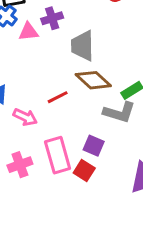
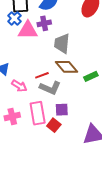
pink triangle: (28, 32) -> (28, 30), size x1.5
gray L-shape: (119, 112) -> (50, 88), moved
purple square: (94, 146) -> (62, 110), turned -32

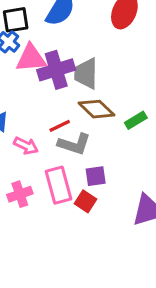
purple cross: (44, 23) -> (56, 70), moved, size x1.6

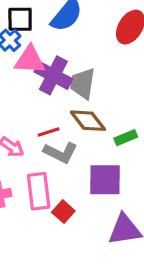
purple cross: (56, 70) -> (53, 75), turned 36
purple square: (96, 176) -> (105, 180), moved, size x1.6

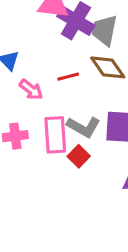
gray L-shape: (61, 152) -> (84, 127), moved

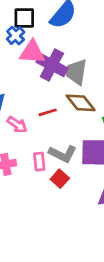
pink rectangle: (55, 135) -> (39, 162), size x0.6

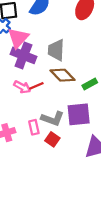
pink triangle: (32, 52) -> (18, 38), turned -45
purple cross: (52, 65) -> (23, 55), moved
pink arrow: (17, 125) -> (22, 87), moved

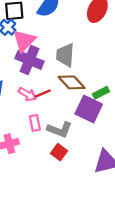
purple square: (79, 114) -> (89, 109), moved, turned 30
pink rectangle: (34, 127) -> (35, 123), moved

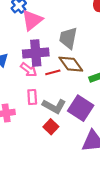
purple cross: (29, 60) -> (36, 53), moved, turned -35
red line: (43, 93) -> (53, 72), moved
purple square: (89, 109) -> (81, 108), moved

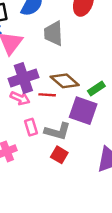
gray trapezoid: (68, 38) -> (53, 33), moved
red line: (53, 72) -> (47, 95), turned 32
purple square: (81, 108) -> (83, 111), moved

